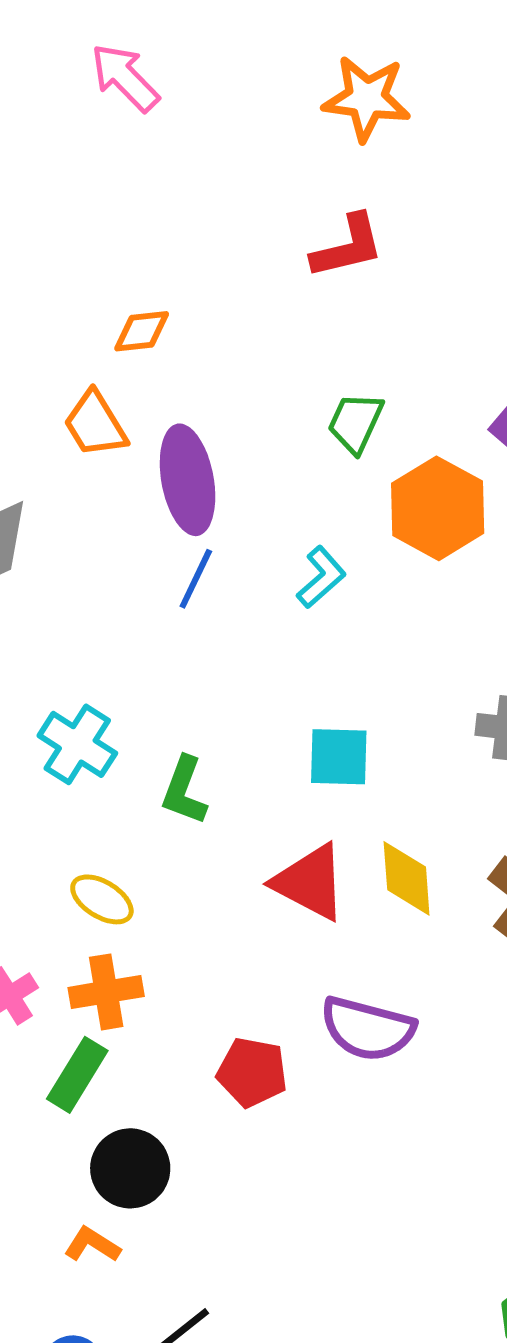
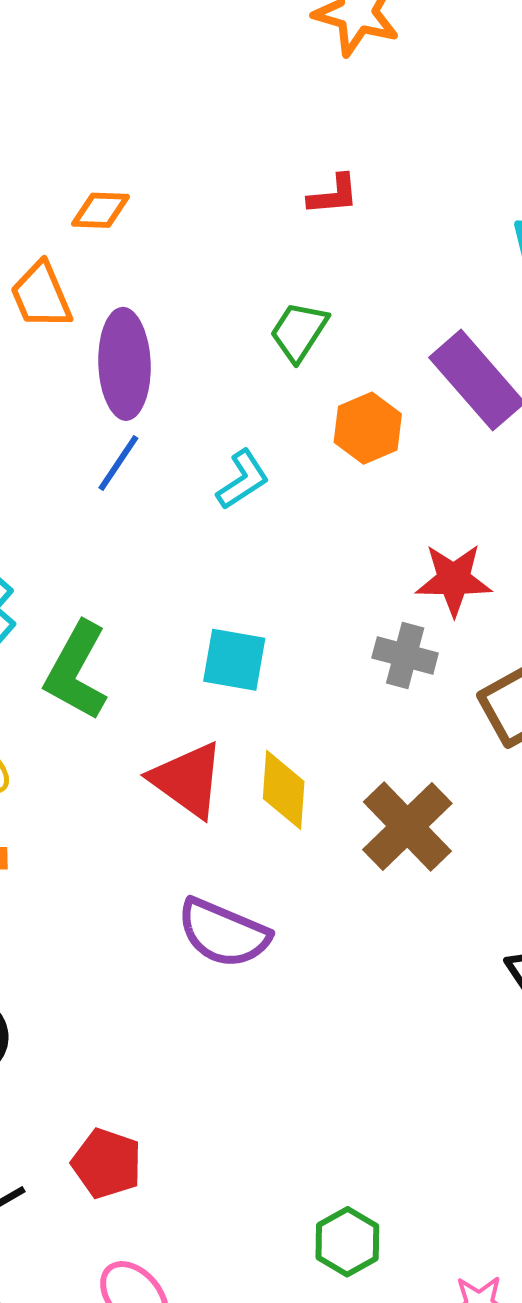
red L-shape: (348, 247) -> (333, 195), moved, size x0.7
orange hexagon: (438, 508) -> (368, 428), size x0.7
green L-shape: (184, 791) -> (76, 671), size x1.4
red pentagon: (252, 1072) -> (107, 1163), moved

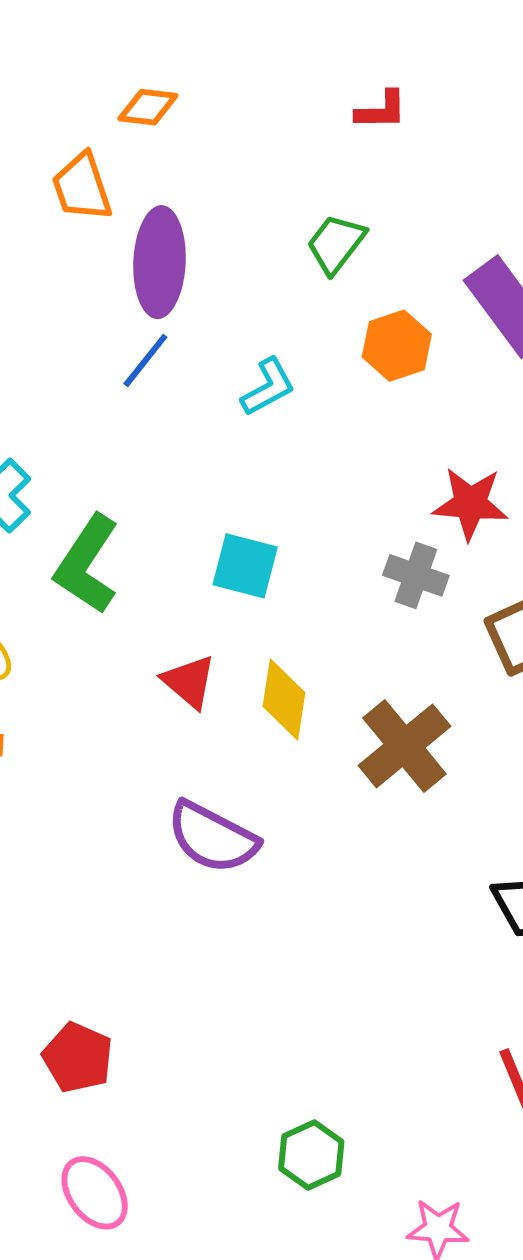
red triangle: (187, 780) -> (189, 682), size x0.7

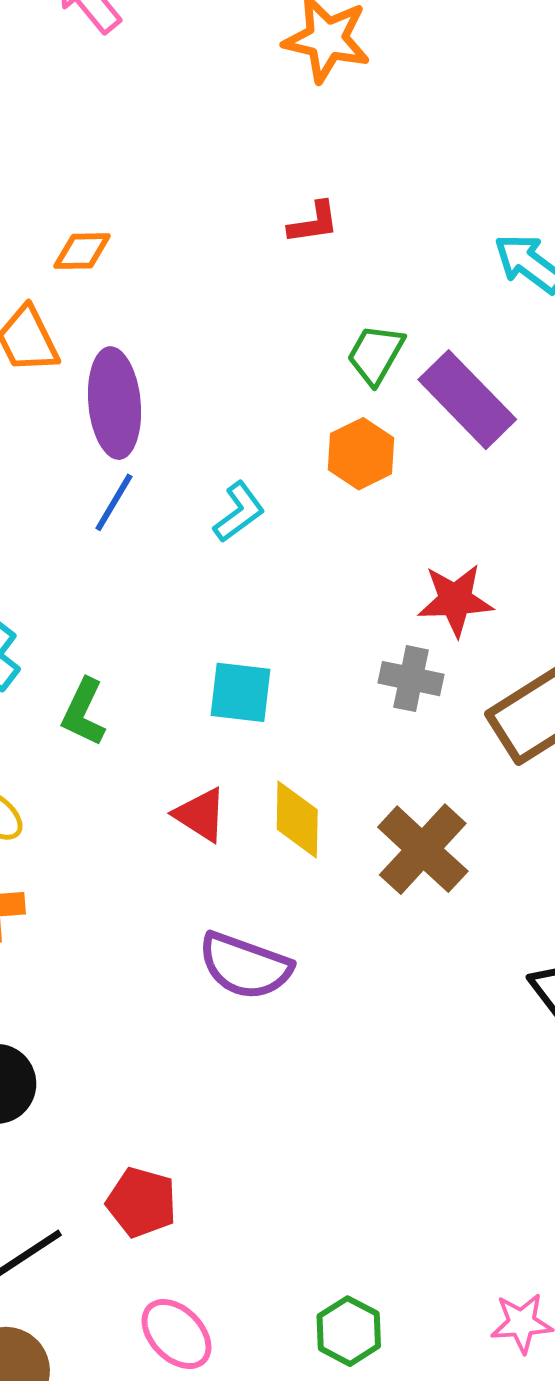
green trapezoid: (336, 244) -> (376, 354), moved
green L-shape: (87, 564) -> (84, 712), size x0.7
green hexagon: (311, 1155) -> (349, 1331), moved

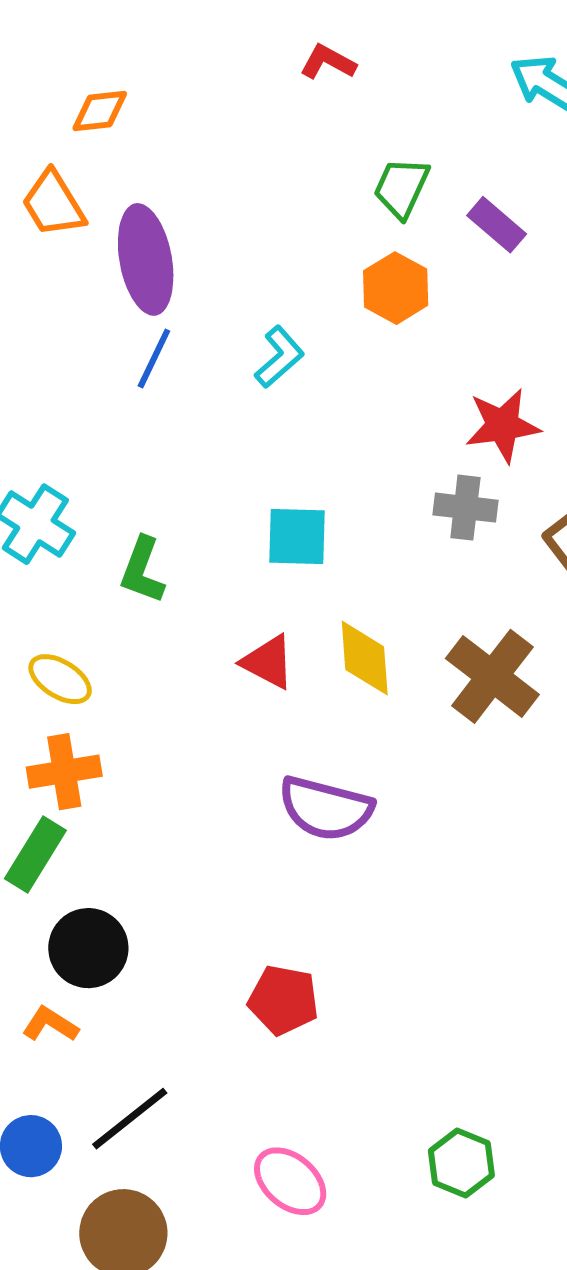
red L-shape: (314, 223) -> (328, 62), turned -138
purple rectangle: (467, 400) -> (497, 225), size x0.6
red pentagon: (141, 1202) -> (283, 1000), moved

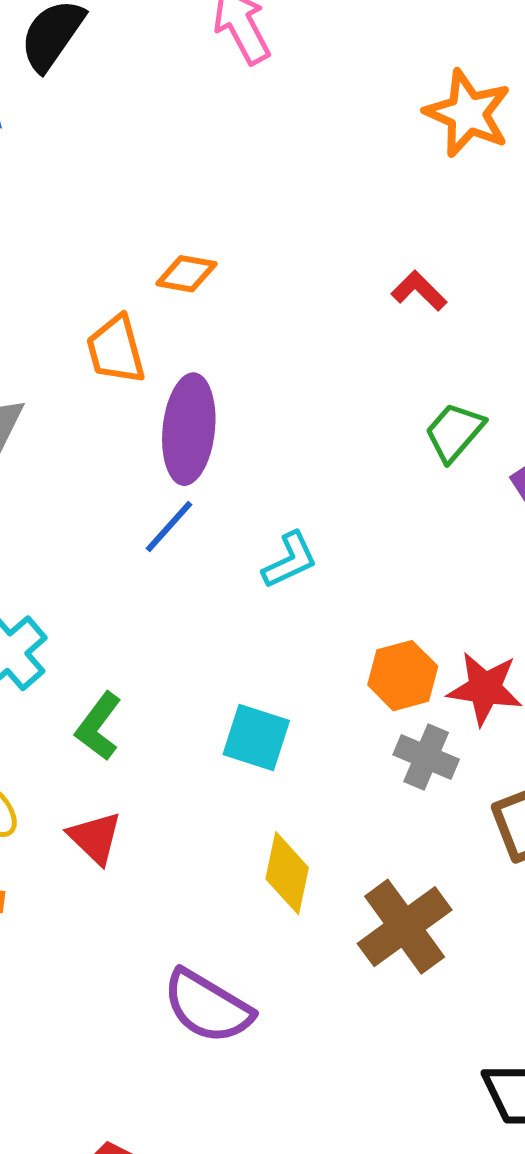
orange hexagon: (396, 288) -> (403, 676), moved
red triangle: (268, 662) -> (95, 838), moved

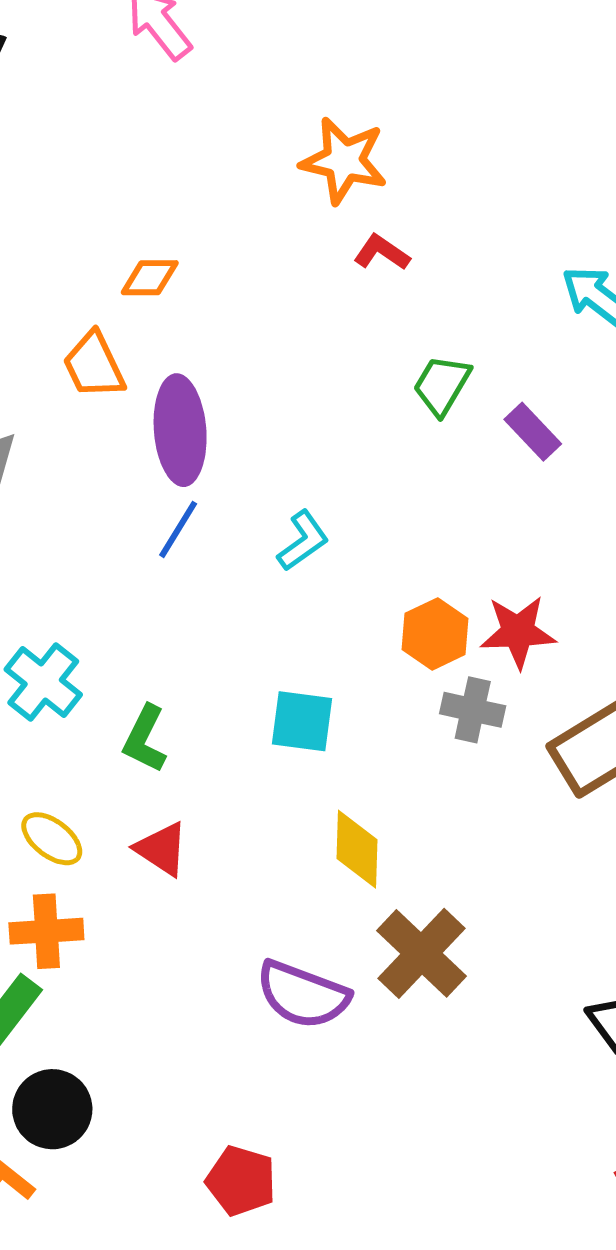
orange star: (468, 113) -> (344, 161), moved
brown cross: (405, 927) -> (421, 953), moved

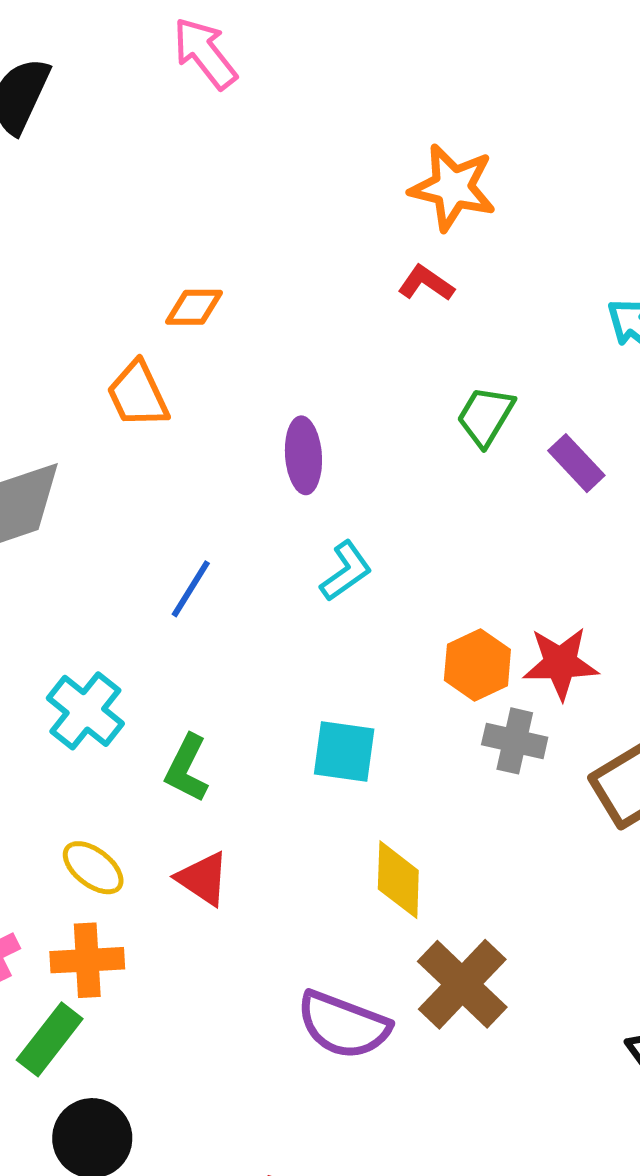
orange star: (344, 161) -> (453, 188), moved
purple ellipse: (180, 430) -> (303, 455), moved, size x0.7
blue line: (178, 529) -> (191, 589), moved

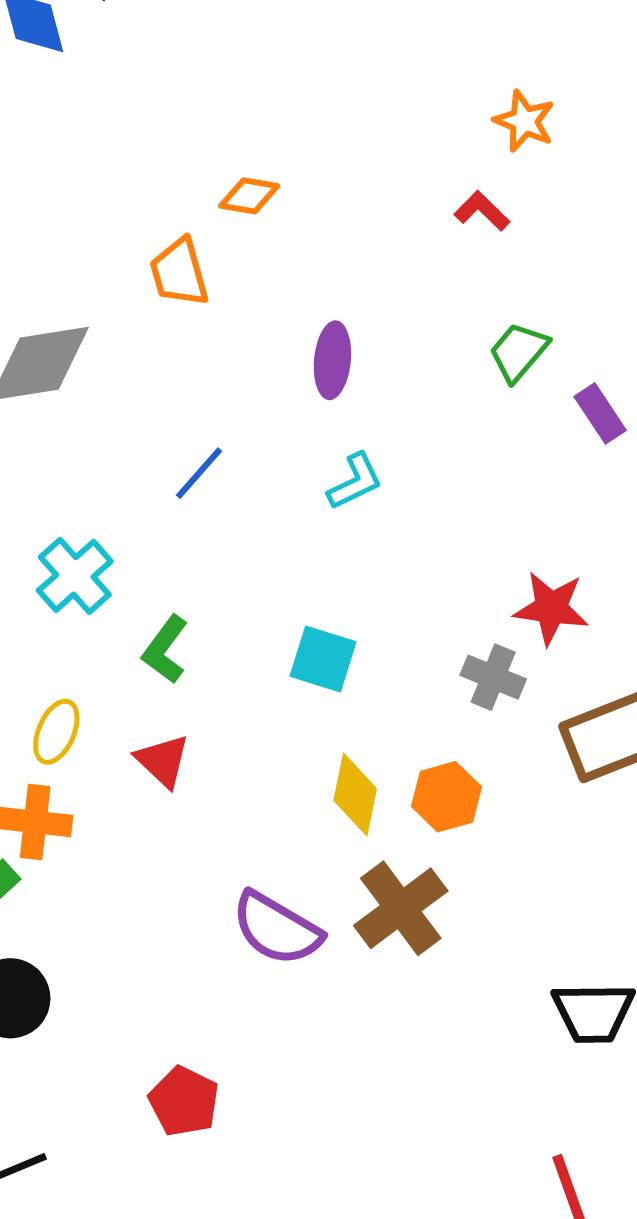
orange star: (453, 188) -> (524, 121), size x0.7
orange hexagon: (477, 665) -> (446, 797), moved
yellow ellipse: (93, 868) -> (56, 732), turned 66

